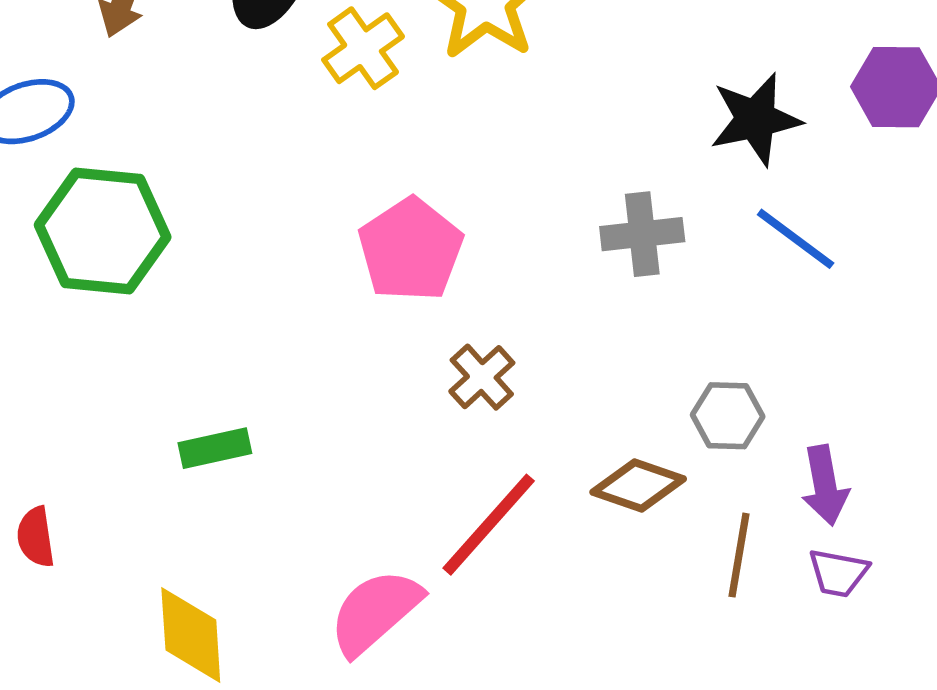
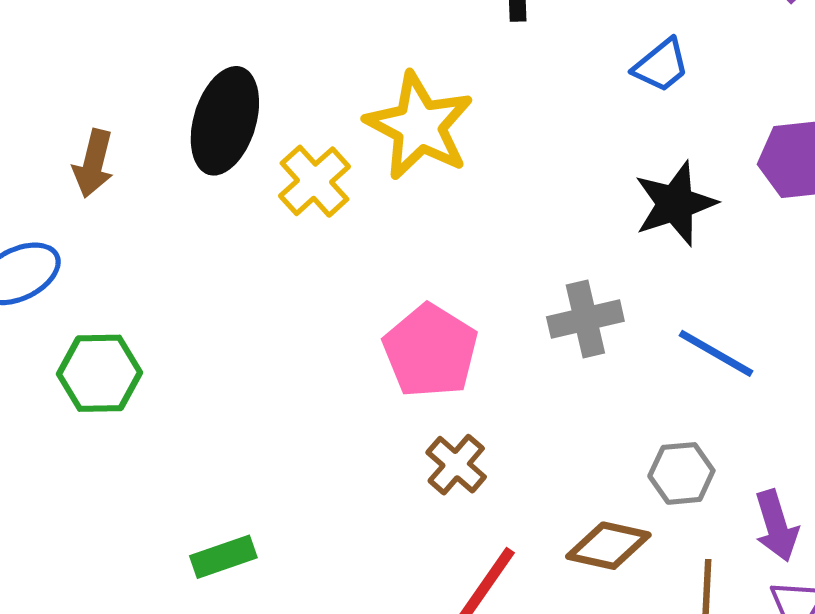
green hexagon: (103, 231) -> (99, 373), size x0.7
blue line: (796, 239) -> (716, 353), moved
pink pentagon: (411, 250) -> (430, 351), moved

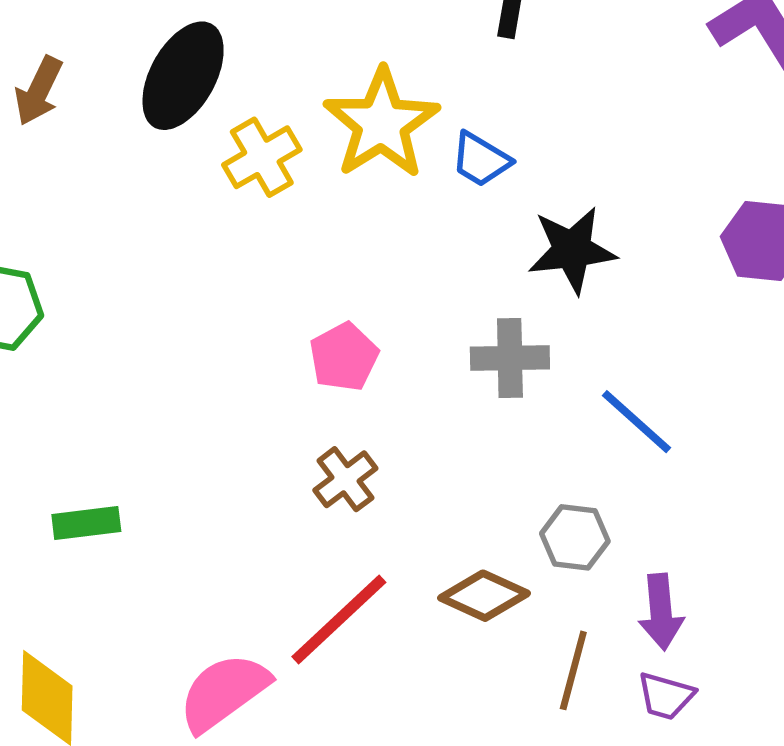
blue trapezoid: (661, 65) -> (481, 160), moved, turned 58
black star: (675, 204) -> (572, 250), moved
pink pentagon: (430, 351) -> (344, 357), size x0.7

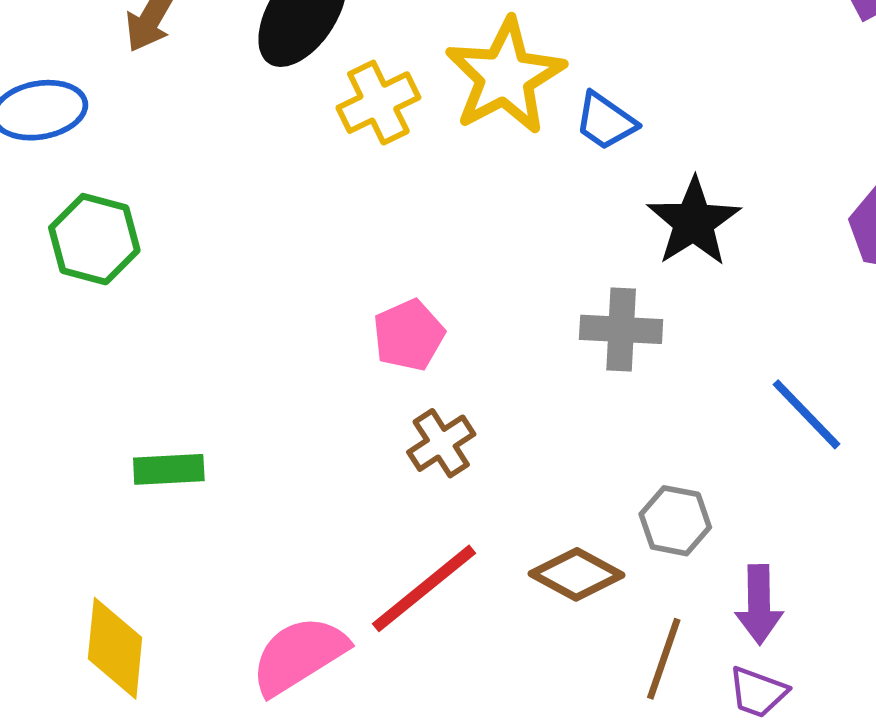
black star: (572, 250) -> (694, 222), turned -30
pink pentagon: (344, 357) -> (409, 335), moved
blue line: (636, 422) -> (807, 414), moved

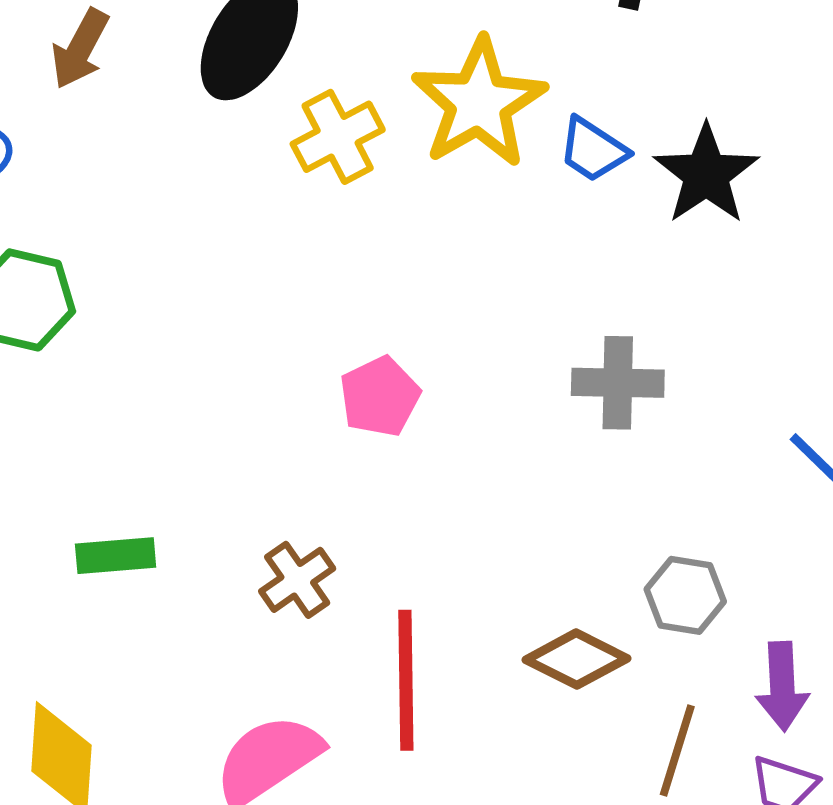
black star: (694, 222) -> (706, 174), moved
brown cross: (441, 443) -> (297, 580), moved
red line: (424, 588) -> (406, 680), turned -50

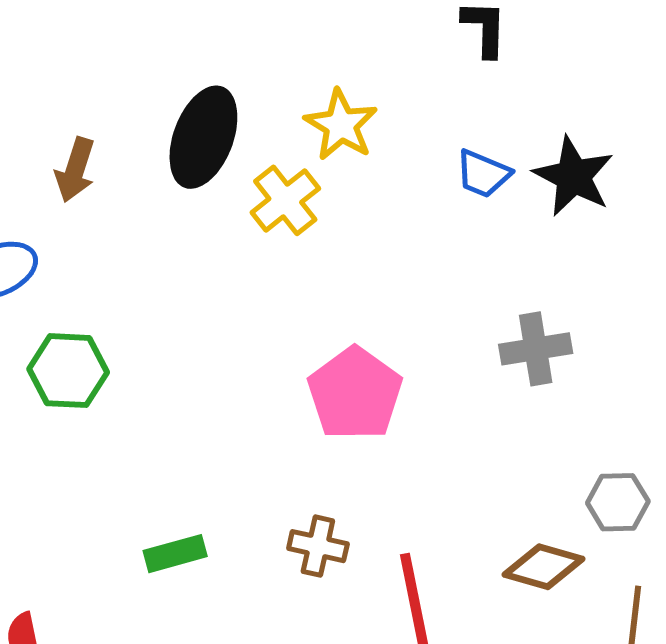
yellow star: (479, 103) -> (341, 125), moved, size x0.7
pink pentagon: (380, 397) -> (355, 394), size x1.5
brown cross: (297, 580) -> (318, 546), turned -32

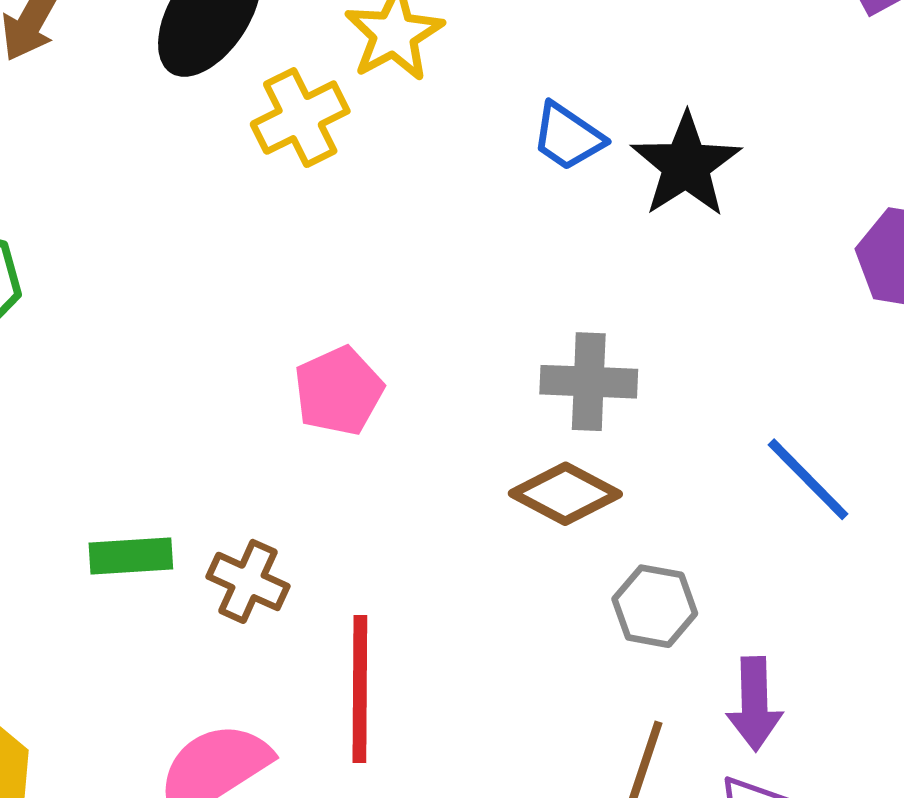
pink pentagon: (355, 394) -> (339, 391), size x0.7
green rectangle: (175, 554) -> (131, 556), moved
brown diamond: (544, 567) -> (565, 494), moved

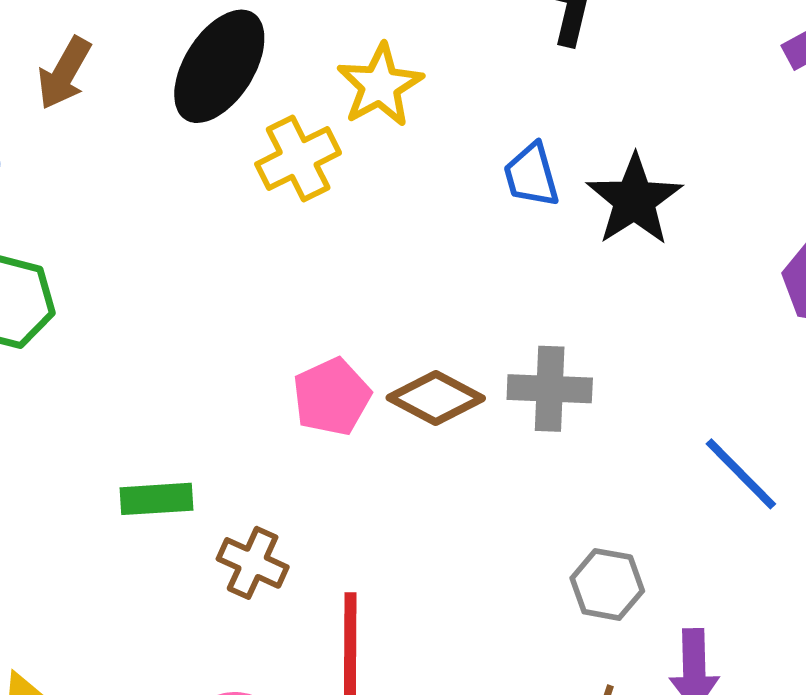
blue trapezoid: (568, 137) -> (531, 175), turned 40
brown diamond: (565, 494) -> (436, 398), moved
green rectangle: (131, 556) -> (157, 499), moved

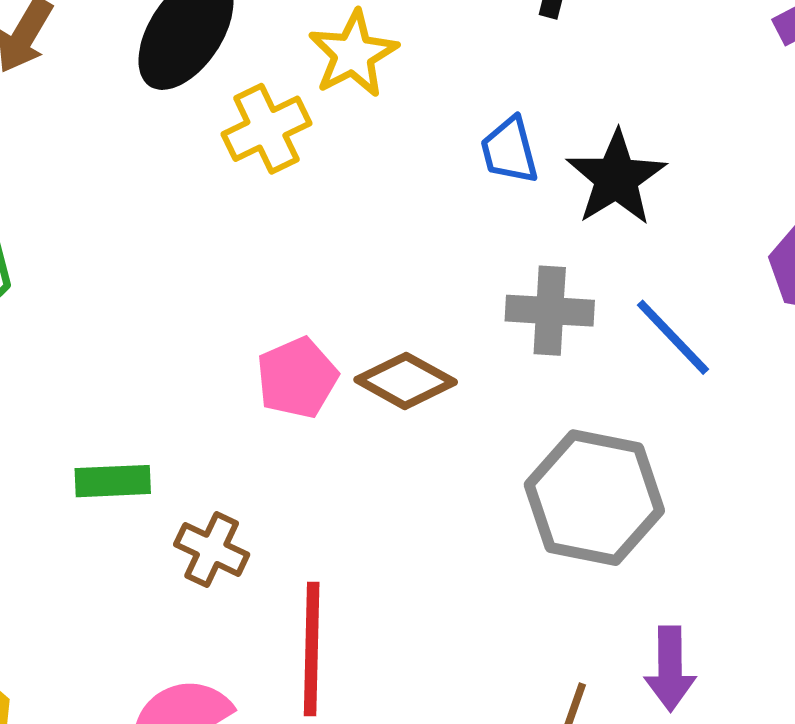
gray cross: (550, 389) -> (550, 311), moved
blue line: (741, 474) -> (673, 337), moved
gray hexagon: (607, 584) -> (594, 498), moved, size x1.8

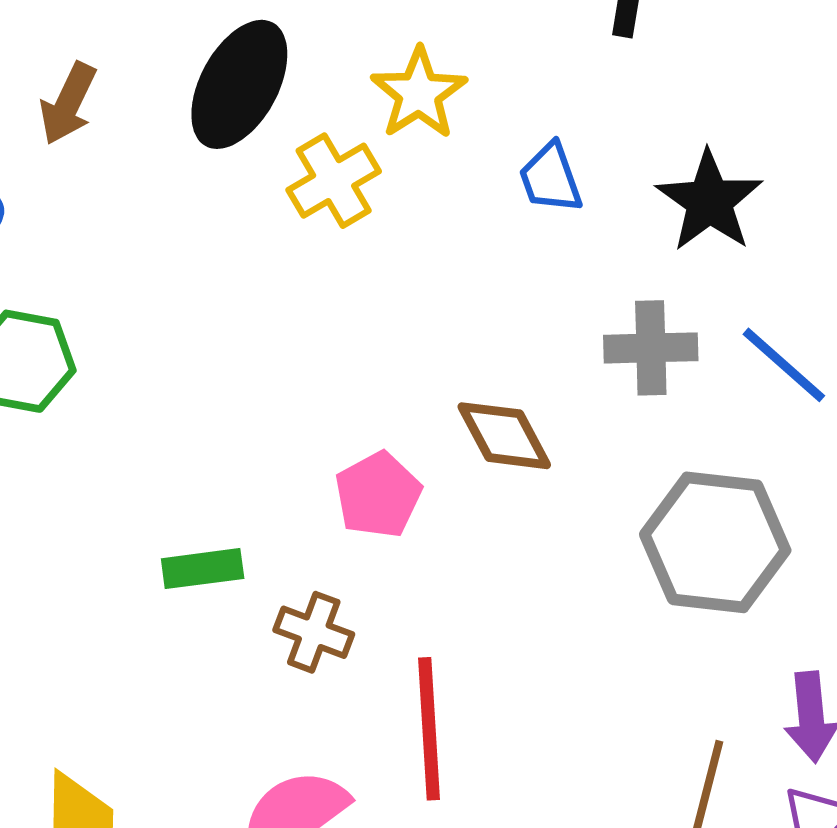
blue trapezoid: (509, 150) -> (551, 178), moved
pink pentagon: (297, 378) -> (378, 495), moved
brown diamond: (406, 381) -> (504, 436), turned 38

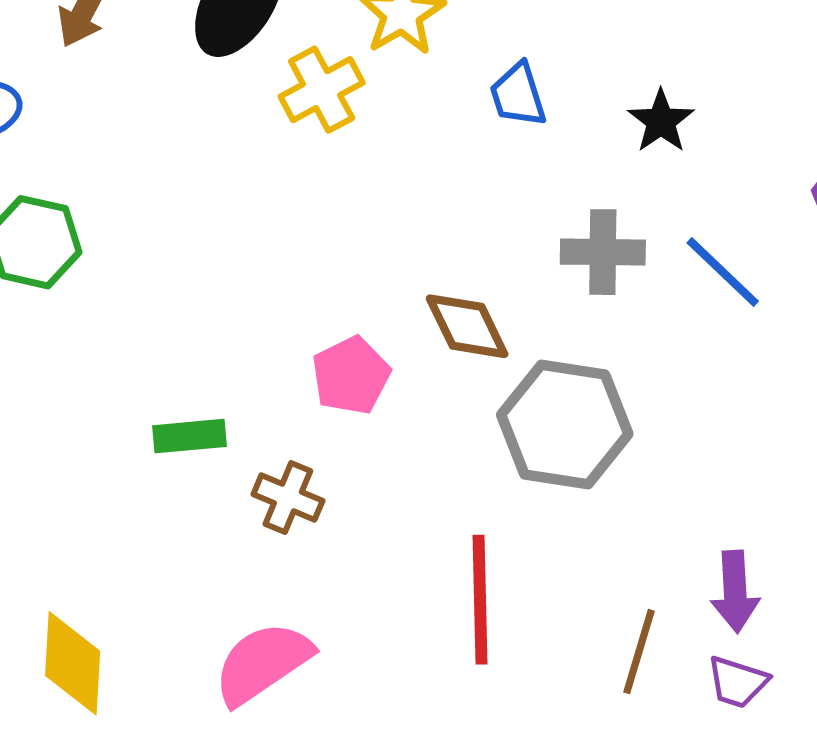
black star: (709, 201) -> (661, 121), size x0.7
gray hexagon: (715, 542) -> (565, 424), moved
red line: (429, 729) -> (480, 600), moved

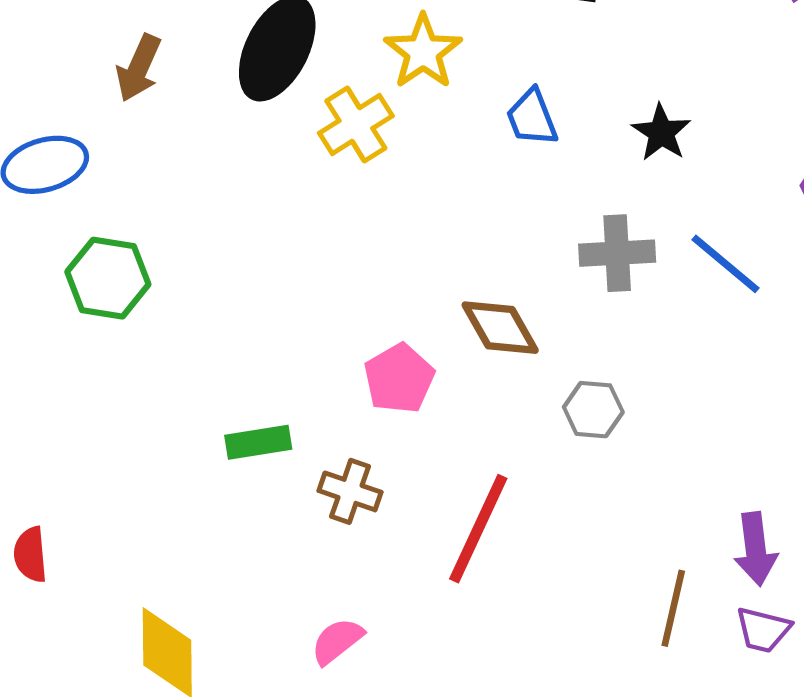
gray hexagon: (565, 424) -> (593, 410), size x0.5
red line: (480, 600) -> (478, 529), moved, turned 30
pink semicircle: (263, 663) -> (337, 641), size x0.6

